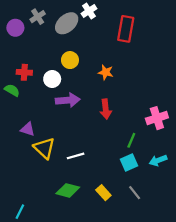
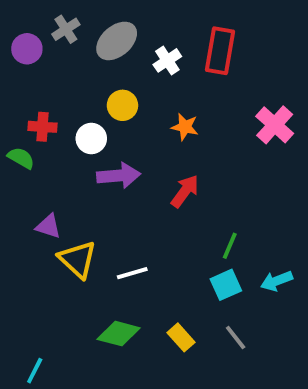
white cross: (89, 11) -> (167, 60), moved
red arrow: (106, 109) -> (185, 191), turned -138
pink cross: (157, 118) -> (275, 125), moved, turned -30

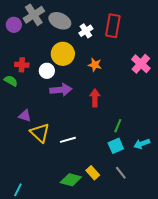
gray cross: (66, 29) -> (34, 15), size x1.5
gray ellipse: (117, 41) -> (60, 21), turned 65
yellow circle: (122, 105) -> (63, 54), size x1.5
red arrow: (185, 191) -> (95, 98), turned -36
green diamond: (119, 334) -> (71, 180), moved

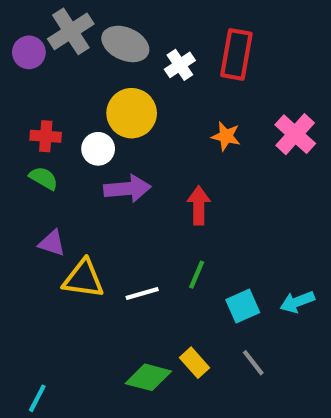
orange star: (95, 65) -> (226, 136), moved
green semicircle: (11, 81) -> (44, 178), moved
green line: (118, 126) -> (197, 275), moved
yellow triangle: (40, 133) -> (83, 279), turned -35

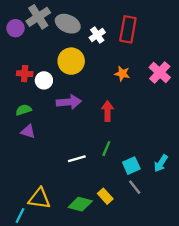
white circle: (98, 149) -> (44, 80), moved
green semicircle: (44, 178) -> (23, 110), moved, turned -49
yellow triangle: (83, 279) -> (39, 198), moved
cyan arrow: (297, 302) -> (161, 163), turned -36
gray line: (253, 363) -> (135, 187), moved

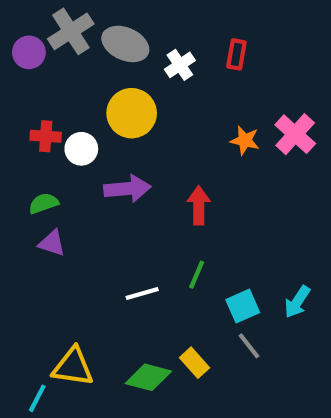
red rectangle: (128, 29) -> (236, 54), size x0.6
orange star: (122, 74) -> (245, 140), moved

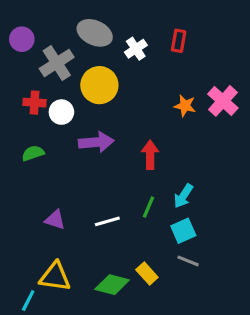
gray cross: (71, 31) -> (57, 63), moved
purple triangle: (52, 243) -> (55, 220), moved
cyan arrow: (297, 302) -> (183, 196), moved
gray line: (249, 346) -> (188, 261), turned -30

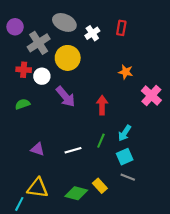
pink cross: (223, 101) -> (151, 95), moved
purple arrow: (96, 142) -> (65, 97), turned 55

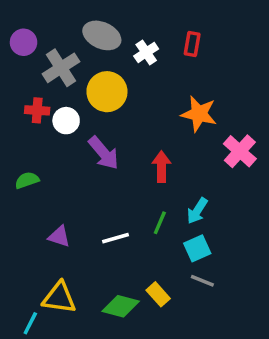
orange star: (126, 72) -> (199, 114), size x1.5
green semicircle: (23, 104) -> (27, 180), moved

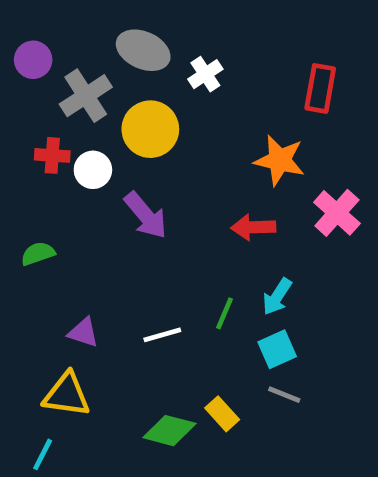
red rectangle: (192, 44) -> (320, 88), moved, size x1.4
red arrow: (161, 167) -> (253, 227), moved, turned -92
yellow triangle: (59, 298) -> (67, 395), moved

